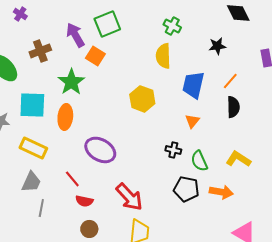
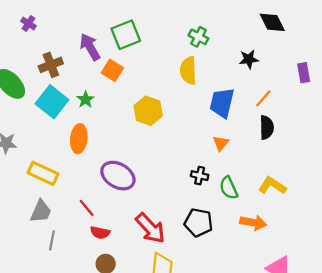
green star: (71, 82) -> (86, 100), size x0.6
yellow hexagon: (142, 99) -> (148, 111), moved
cyan square: (32, 105) -> (52, 102), moved, turned 36
black pentagon: (186, 189) -> (198, 223), moved

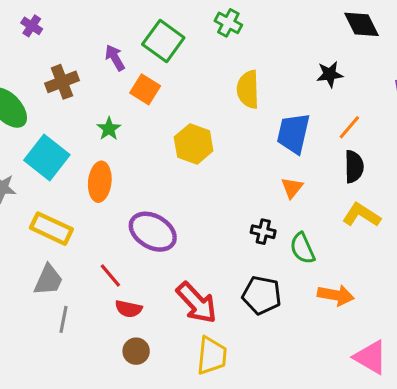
green square: (126, 35) -> (163, 41), turned -32
green cross: (198, 37) -> (228, 23), moved
purple arrow: (90, 47) -> (115, 58), size x0.7
cyan square: (52, 102) -> (47, 158), moved
yellow L-shape: (272, 186) -> (362, 215), moved

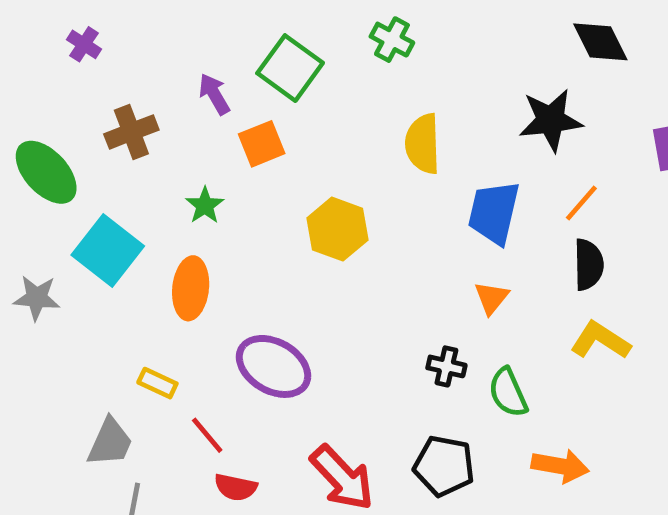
black star: (330, 74) -> (551, 120), size x1.5
orange square: (145, 89) -> (262, 144), turned 36
yellow rectangle: (51, 229) -> (157, 383), moved, size x0.6

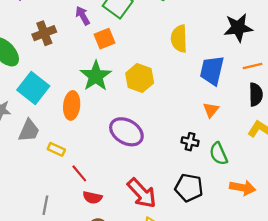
orange line: (581, 203) -> (252, 66), turned 36
green star: (205, 205) -> (96, 76), moved, size x1.8
purple ellipse: (274, 366) -> (126, 132), moved
gray trapezoid: (110, 442) -> (29, 131), moved

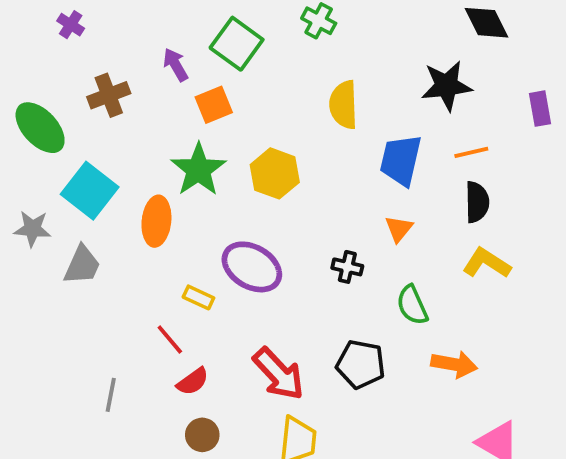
black cross: (190, 142) -> (347, 267), moved
yellow rectangle: (56, 149) -> (198, 297), moved
red semicircle: (92, 198) -> (193, 381), turned -48

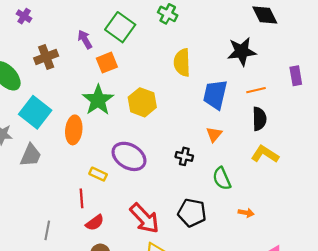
purple rectangle: (540, 109) -> (296, 76), moved
red line: (170, 339) -> (82, 198), turned 36
orange arrow: (454, 364) -> (246, 213), size x0.6

